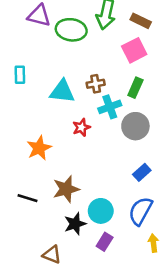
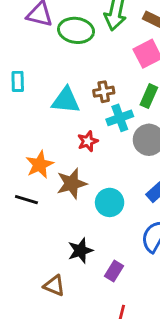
brown star: (66, 189) -> (72, 184), moved
black line: (28, 198) -> (26, 200), moved
cyan circle: (101, 211) -> (110, 202), moved

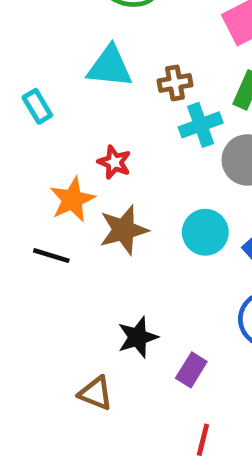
cyan rectangle: (18, 81) -> (37, 106), moved, turned -30
cyan triangle: (66, 100) -> (110, 67), moved
red star: (88, 141) -> (114, 162), moved, turned -30
cyan circle: (110, 202) -> (205, 232), moved

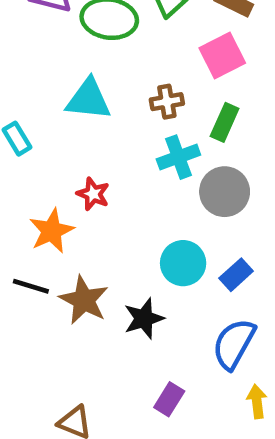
brown cross: (175, 83) -> (167, 102), moved
brown star: (124, 230) -> (84, 300), moved, turned -30
black star: (138, 337) -> (144, 318), moved

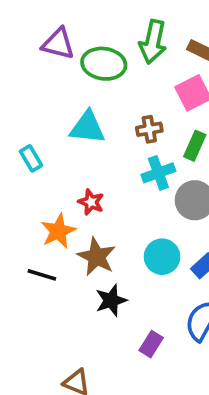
brown star: (84, 300) -> (96, 257), moved
black star: (144, 318) -> (111, 300), moved
purple rectangle: (169, 399) -> (151, 344), moved

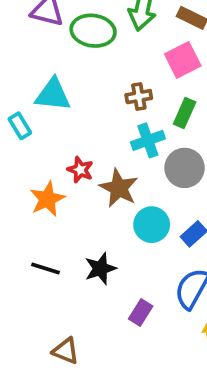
cyan triangle: (87, 127) -> (53, 95), moved
brown star: (96, 257) -> (119, 188), moved
black line: (42, 275) -> (46, 269), moved

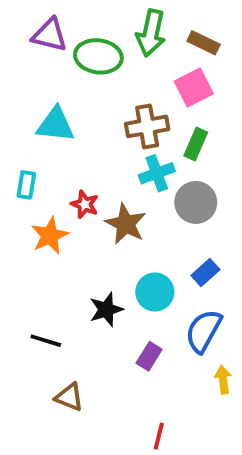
brown cross: (139, 97) -> (147, 126), size x1.5
cyan rectangle: (20, 126) -> (26, 185), moved, turned 40
cyan circle: (152, 225) -> (155, 292), moved
black line: (46, 269) -> (46, 341), moved

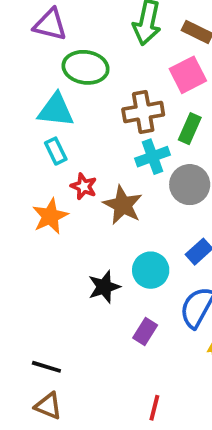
green ellipse: (98, 56) -> (86, 67), moved
cyan rectangle: (26, 185) -> (56, 151), moved, turned -35
black line: (46, 341) -> (46, 367), moved
brown triangle: (69, 397) -> (48, 406), moved

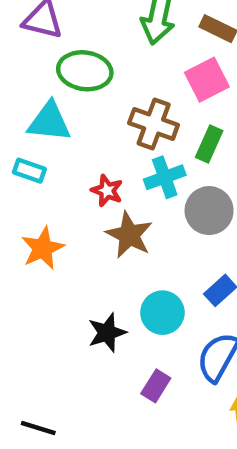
brown cross: (143, 112) -> (154, 124), turned 30
cyan rectangle: (56, 151) -> (29, 171), moved, turned -45
red star: (84, 186) -> (107, 191), moved

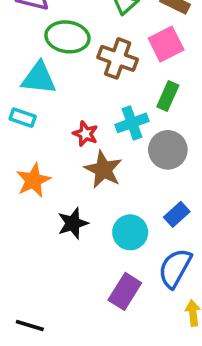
brown cross: (154, 124) -> (118, 58), moved
black star: (107, 333) -> (73, 223), moved
purple rectangle: (156, 386) -> (125, 291), size x1.4

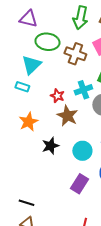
cyan triangle: (39, 78) -> (31, 65), turned -50

